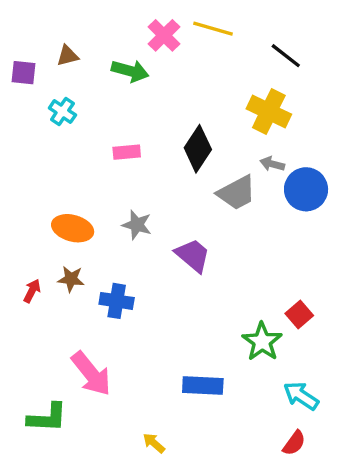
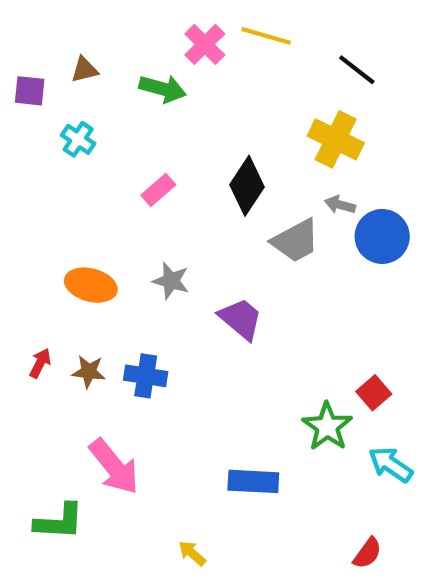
pink rectangle: (127, 152) -> (158, 190), turned -36
brown star: (71, 279) -> (89, 372), moved
cyan arrow: (301, 396) -> (391, 465), moved

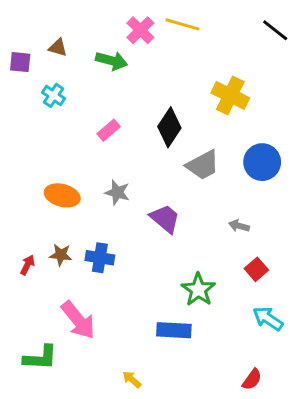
brown triangle: (84, 70) -> (58, 48), turned 30
black line: (357, 70) -> (275, 30), moved
gray arrow: (340, 205) -> (239, 226), moved
red arrow: (40, 363) -> (27, 265), moved
green star: (327, 427) -> (198, 290), moved

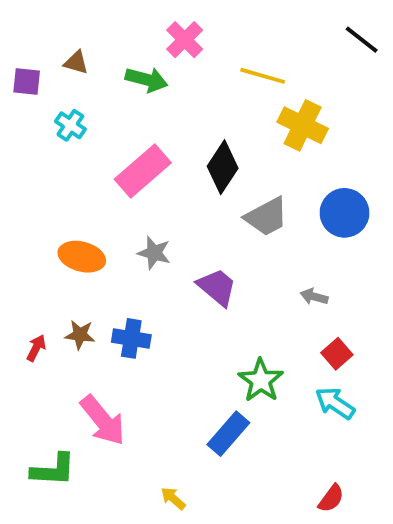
yellow line: (182, 24) -> (263, 76), moved
pink rectangle: (109, 130) -> (143, 171), size x1.8
cyan arrow: (268, 319) -> (335, 403), moved
blue rectangle: (174, 330) -> (228, 434), turned -52

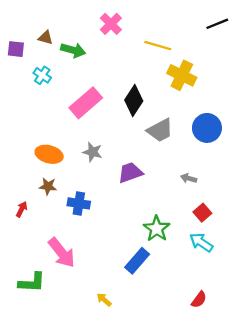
black line: (362, 40) -> (217, 24), turned -60
green arrow: (147, 80) -> (73, 50), moved
purple trapezoid: (217, 287) -> (130, 173), turned -60
brown star: (80, 335) -> (48, 186), moved

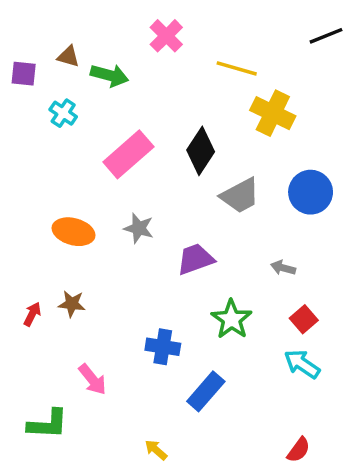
brown star: (48, 186) -> (72, 304), moved
blue cross: (79, 203) -> (163, 347), moved
green star: (157, 229) -> (232, 319), moved
pink arrow: (62, 253) -> (92, 379), size x0.7

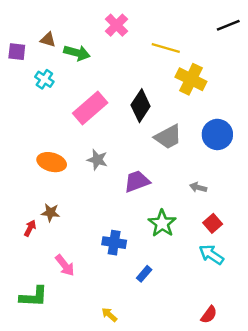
red arrow: (32, 314) -> (30, 228), moved
blue rectangle: (206, 391) -> (144, 274), size x0.6

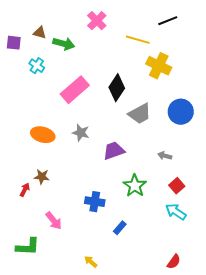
black line: (228, 25) -> (168, 21), moved

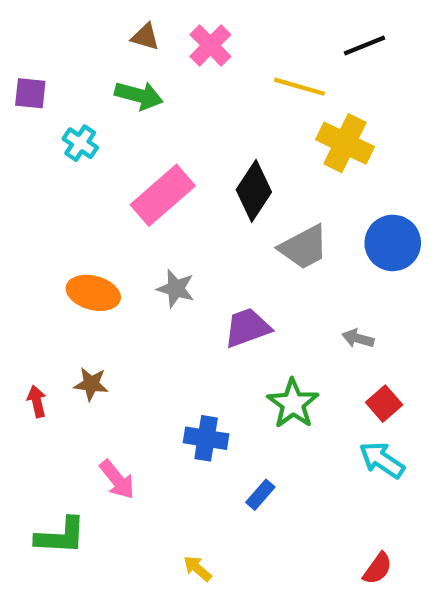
brown triangle: (40, 33) -> (145, 37), moved
red arrow: (25, 190) -> (37, 401), moved, turned -40

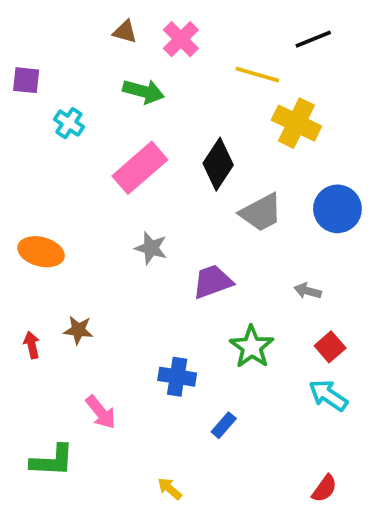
green arrow: (139, 95) -> (144, 91), moved
orange ellipse: (93, 293) -> (41, 252), moved

